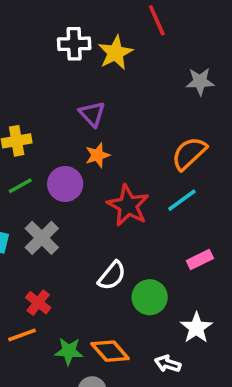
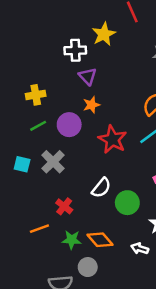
white cross: (74, 44) -> (75, 50), moved
red cross: (38, 303) -> (64, 206), moved

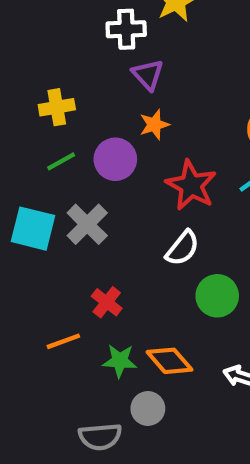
cyan square: (22, 164) -> (33, 229), size x1.5
white semicircle: (101, 188) -> (183, 248), moved

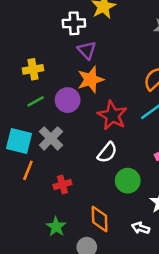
orange star: (154, 125) -> (91, 80), size x1.5
red cross: (107, 302) -> (62, 184), turned 36
orange line: (63, 341) -> (28, 170), moved, turned -48
green star: (120, 361) -> (56, 227), moved, turned 30
orange diamond: (170, 361) -> (100, 219), turned 40

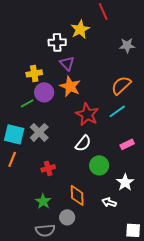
yellow cross: (33, 69) -> (34, 73), moved
orange star: (91, 80) -> (70, 86), turned -30
purple circle: (68, 100) -> (44, 92), moved
orange line: (28, 170) -> (12, 159), moved

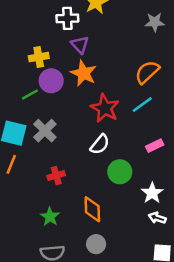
white arrow: (109, 202) -> (157, 218), moved
gray circle: (67, 217) -> (96, 244), moved

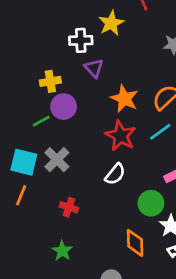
orange star: (84, 73) -> (124, 99), moved
green circle: (120, 172) -> (151, 203), moved
red cross: (56, 176) -> (69, 207), turned 35
orange diamond: (92, 209) -> (135, 243), moved

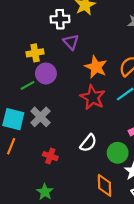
white semicircle: (115, 174) -> (88, 143), moved

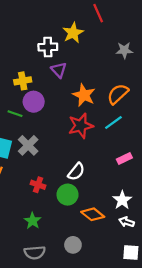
green line: (27, 85) -> (15, 114), turned 48
red star: (93, 97) -> (81, 126), turned 30
green circle: (118, 153) -> (68, 195), moved
orange diamond: (105, 185) -> (93, 214), turned -50

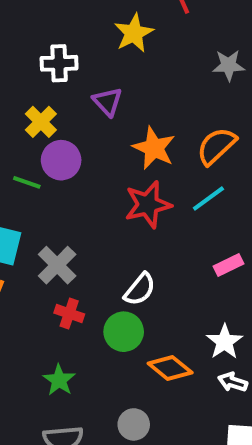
white cross: (48, 47) -> (59, 63), moved
yellow cross: (23, 81) -> (41, 122), turned -35
gray cross: (28, 145) -> (57, 265), moved

